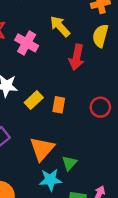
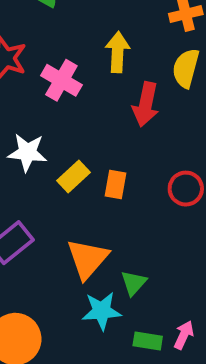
yellow arrow: (60, 26) -> (118, 52), turned 45

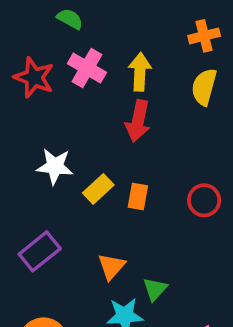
pink cross: (61, 80) -> (87, 68), moved
red arrow: (146, 104) -> (138, 121), moved
orange triangle: (87, 259) -> (111, 266), size x0.7

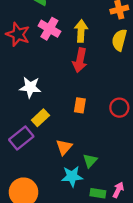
yellow rectangle: (98, 189) -> (40, 118), moved

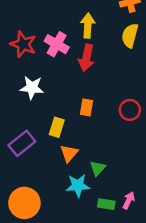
pink cross: (49, 29) -> (57, 44), moved
red star: (18, 34) -> (23, 44), moved
yellow rectangle: (40, 118) -> (57, 127), moved, turned -30

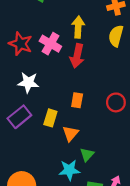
purple rectangle: (22, 143) -> (19, 117), moved
orange triangle: (69, 153) -> (70, 133), moved

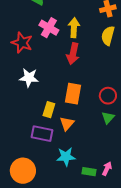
pink cross: (50, 44) -> (49, 28), moved
orange rectangle: (77, 100) -> (73, 94), size x1.5
purple rectangle: (19, 117) -> (42, 134), moved, turned 50
green triangle: (87, 155) -> (108, 118), moved

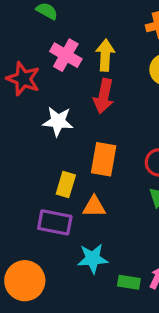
white star: (29, 78) -> (58, 121), moved
orange triangle: (67, 124) -> (94, 207), turned 49

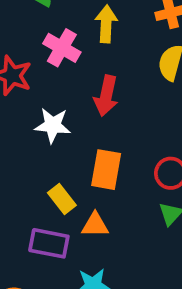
yellow arrow: (105, 55) -> (106, 24), moved
yellow rectangle: (66, 184) -> (62, 199), turned -55

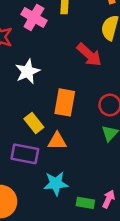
red arrow: (106, 96) -> (89, 55), moved, turned -60
white star: (53, 125) -> (27, 72), turned -30

